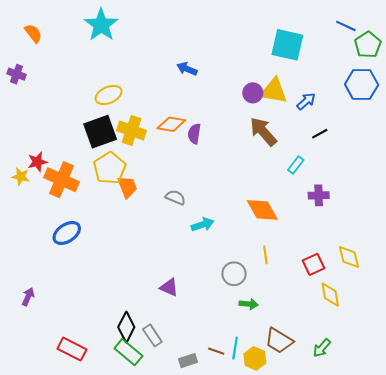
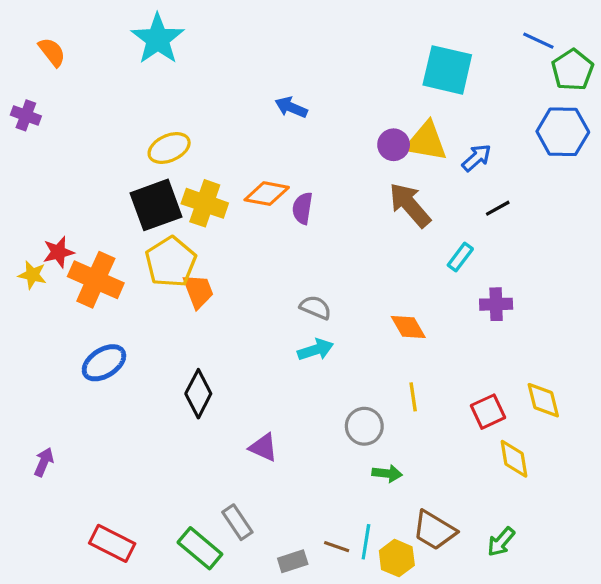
gray semicircle: (175, 197) -> (315, 307), moved
orange diamond: (262, 210) -> (408, 327), size x0.7
black diamond: (126, 327) -> (198, 394), moved

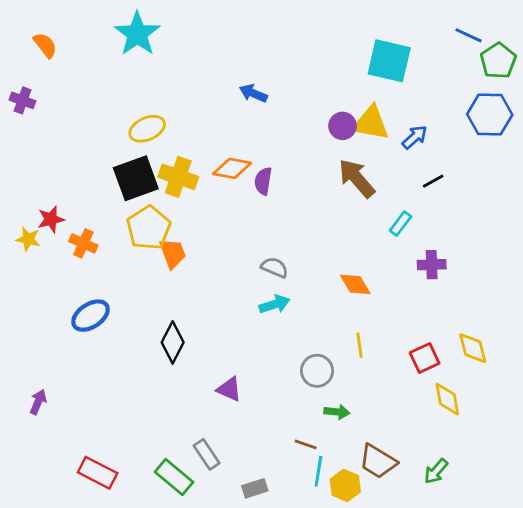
orange cross: (96, 280) -> (83, 243), size x0.6
brown line: (337, 547) -> (306, 444), moved

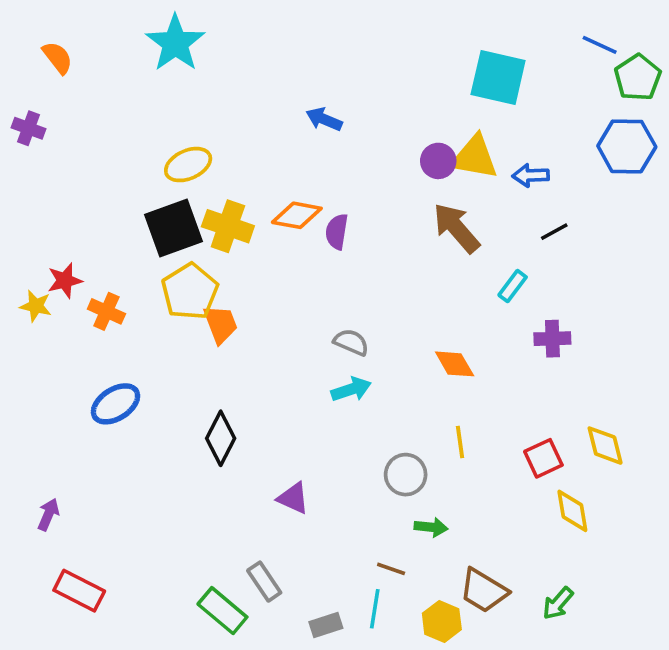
blue arrow: (415, 137) -> (531, 175), turned -140
cyan line: (318, 471) -> (375, 609), moved
red rectangle: (98, 473) -> (79, 591), moved

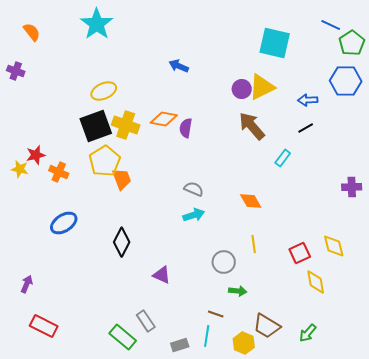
yellow triangle: (474, 157) -> (262, 87), turned -36
blue arrow: (531, 175) -> (308, 100), moved
purple cross: (552, 339) -> (352, 187), moved

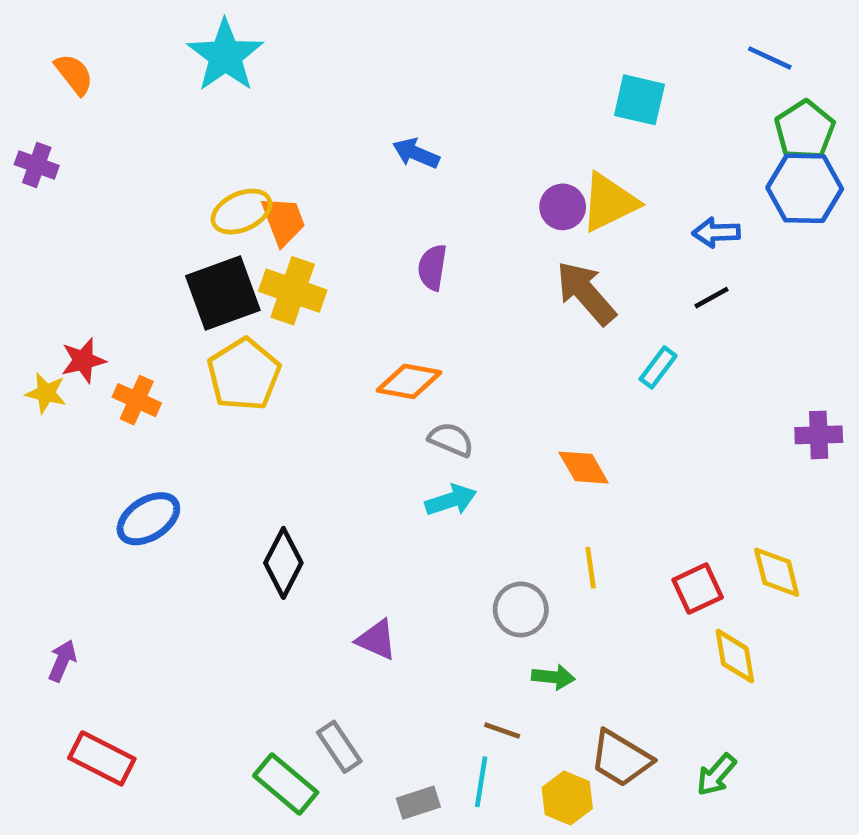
cyan square: (275, 43) -> (639, 100), size x0.7
green pentagon: (352, 43) -> (805, 130), moved
orange diamond: (164, 119) -> (409, 381), moved
purple semicircle: (186, 128) -> (432, 267), moved
orange trapezoid: (122, 179) -> (283, 221), moved

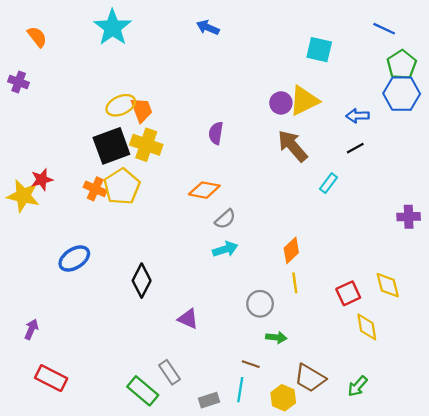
blue arrow: (416, 153) -> (208, 27), moved
yellow star: (46, 393) -> (23, 196), size x1.6
orange cross: (137, 400) -> (95, 189), moved
gray semicircle: (451, 440) -> (225, 219), turned 115
orange diamond: (584, 468) -> (291, 250), moved, turned 76

